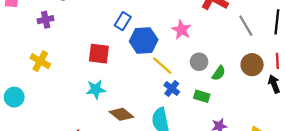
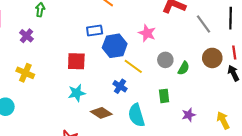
purple cross: (46, 20) -> (26, 36), turned -32
blue rectangle: (123, 21) -> (95, 31), turned 56
blue cross: (172, 89) -> (120, 86), moved
green rectangle: (202, 96) -> (164, 96), moved, turned 72

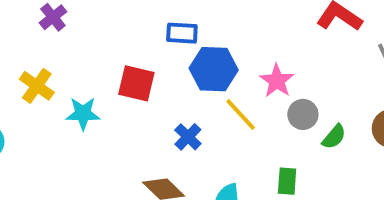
pink star: (147, 33) -> (277, 81), moved
blue cross: (120, 86) -> (188, 137), moved
cyan star: (77, 93) -> (83, 113), moved

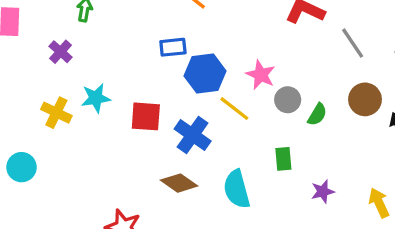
red square: (136, 83) -> (146, 116), moved
cyan star: (83, 113) -> (96, 98), moved
blue cross: (188, 137) -> (193, 135), size x1.5

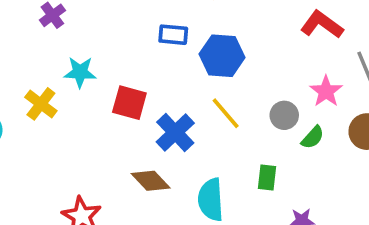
blue hexagon: (205, 74) -> (222, 56), moved
pink star: (261, 75) -> (326, 91), moved
yellow cross: (56, 113) -> (41, 104), moved

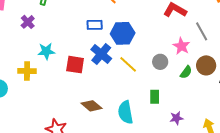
yellow cross: (41, 104) -> (27, 71), turned -30
blue cross: (175, 132) -> (101, 54), moved
green semicircle: (313, 137) -> (186, 72), moved

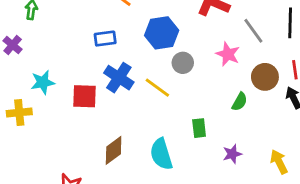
blue hexagon: (123, 33) -> (162, 33), moved
gray circle: (160, 62) -> (183, 63), moved
green semicircle: (186, 72) -> (240, 102), moved
brown diamond: (92, 106) -> (114, 150), turned -70

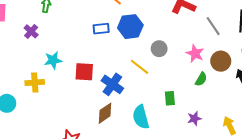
blue hexagon: (162, 33) -> (130, 27), moved
pink star: (228, 54) -> (195, 53), moved
blue cross: (119, 78) -> (112, 84), moved

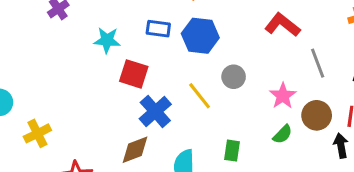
cyan star: (53, 60) -> (107, 40), moved
red square: (84, 72) -> (134, 74), moved
yellow cross: (35, 83) -> (37, 133), moved, turned -36

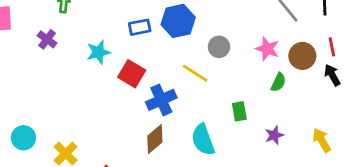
red square: (134, 74) -> (132, 74), turned 32
blue cross: (155, 111) -> (161, 100), turned 36

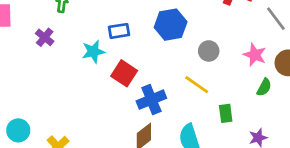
blue rectangle: (140, 27) -> (119, 31), moved
yellow line: (195, 73) -> (197, 85), moved

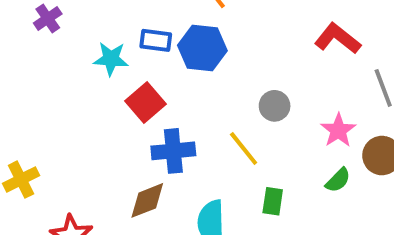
blue hexagon: (171, 25) -> (202, 48), moved

